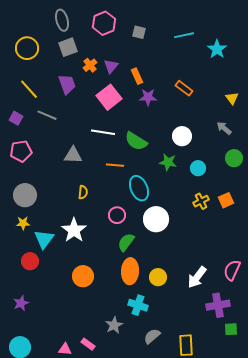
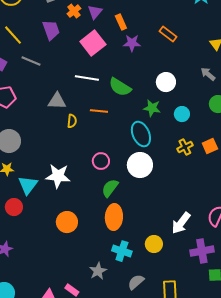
cyan ellipse: (139, 188) -> (141, 134), moved
yellow semicircle: (83, 192) -> (72, 121), moved
white star: (74, 230) -> (58, 176), turned -30
yellow circle: (158, 277) -> (154, 244), moved

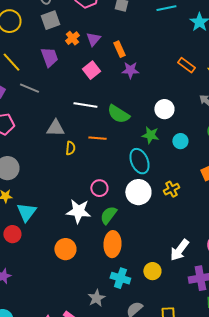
orange rectangle: (168, 34) -> (186, 65), moved
pink square: (93, 43) -> (91, 70), size x0.7
yellow cross: (185, 147) -> (171, 189), moved
white star: (58, 176) -> (78, 211), moved

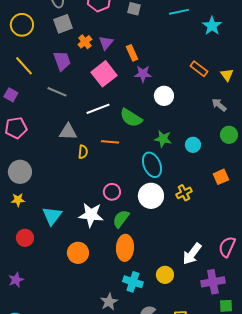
pink square: (91, 70) -> (104, 74), size x1.4
gray line: (29, 88) -> (57, 92), moved
white line: (85, 105) -> (98, 109), turned -30
white circle: (164, 109) -> (164, 96), moved
cyan triangle: (26, 212) -> (52, 216), moved

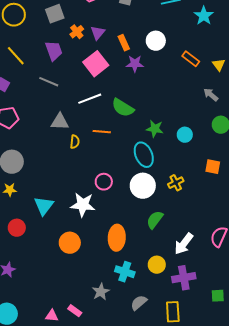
white circle: (164, 96) -> (156, 41), moved
orange square: (221, 177) -> (213, 167), turned 35
green semicircle: (121, 219) -> (155, 220), moved
purple cross: (213, 282) -> (184, 278), moved

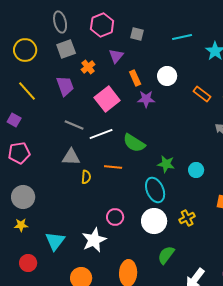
purple triangle: (98, 33) -> (116, 56), moved
gray line: (49, 82) -> (74, 125), moved
white star: (83, 205) -> (94, 240), turned -30

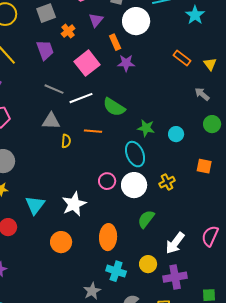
white circle: (167, 76) -> (136, 21), moved, size x1.4
pink circle: (115, 217) -> (107, 181), moved

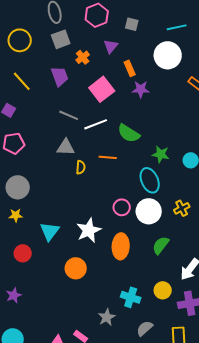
white circle: (136, 21) -> (168, 55), moved
orange ellipse: (108, 237) -> (121, 246), moved

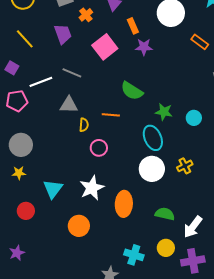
white line: (96, 124) -> (41, 82), moved
pink circle: (122, 207) -> (99, 148), moved
green semicircle: (161, 245) -> (165, 214), moved, turned 66

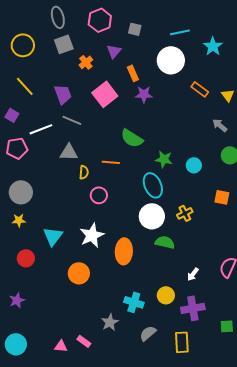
purple trapezoid: (63, 34) -> (63, 94), moved
green semicircle: (165, 214) -> (165, 242), moved
white arrow: (193, 227) -> (193, 274), size x0.6

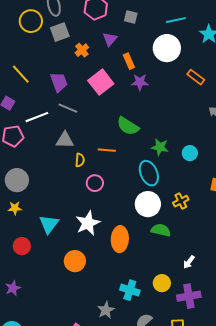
yellow circle: (23, 45) -> (31, 21), moved

